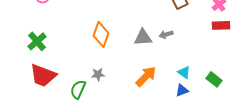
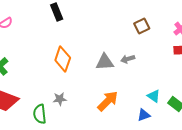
cyan triangle: (184, 72) -> (154, 96), moved
green semicircle: (78, 89) -> (40, 114), turned -30

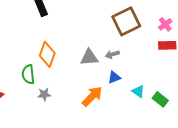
brown square: (142, 26) -> (126, 21), size x1.8
green semicircle: (40, 114) -> (28, 74), moved
blue triangle: (144, 115) -> (114, 77), moved

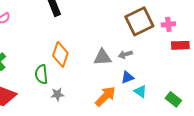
pink cross: (165, 24) -> (168, 24), moved, turned 32
cyan triangle: (138, 91) -> (140, 91), moved

